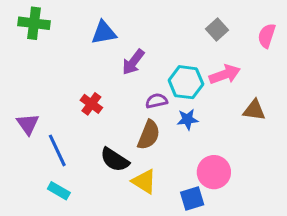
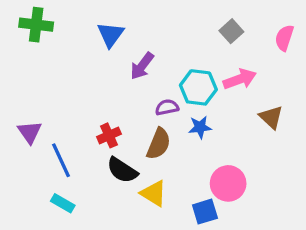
blue triangle: (104, 33) -> (111, 35), turned -44
red cross: (91, 104) -> (109, 135), moved, turned 30
brown triangle: (254, 110) -> (271, 117), turned 35

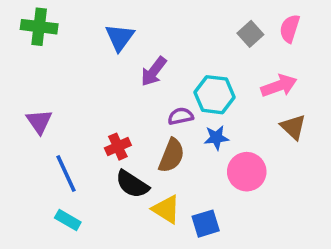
pink semicircle: (284, 38) -> (290, 28), moved
pink arrow: (240, 79) -> (279, 86), moved
purple triangle: (30, 132) -> (39, 122), moved
pink circle: (228, 183) -> (247, 172), moved
blue square: (205, 212) -> (206, 224), moved

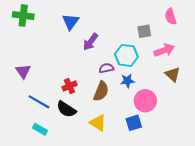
pink semicircle: (290, 28) -> (171, 17), turned -35
gray square: (250, 34) -> (144, 31), moved, turned 32
blue line: (66, 173) -> (39, 102), turned -35
black semicircle: (132, 184) -> (66, 109), moved
blue square: (206, 224) -> (134, 123), moved

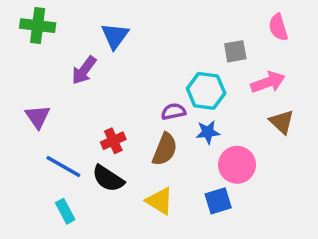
purple arrow: (91, 42) -> (84, 70), moved
cyan rectangle: (40, 129) -> (65, 211), turned 32

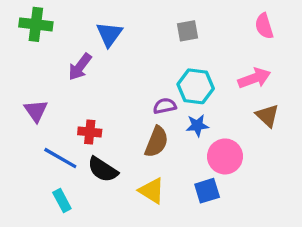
gray square: (235, 51) -> (188, 31), moved
red cross: (113, 141) -> (90, 132), moved, turned 30

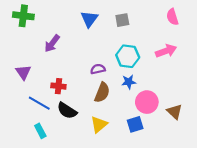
blue triangle: (109, 34) -> (89, 19), moved
purple semicircle: (165, 106) -> (98, 69), moved
brown triangle: (267, 116) -> (175, 112), moved
yellow triangle: (152, 191) -> (99, 124), turned 48

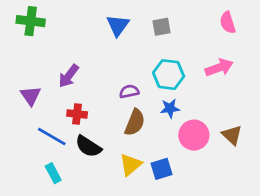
purple arrow: (52, 43) -> (69, 76), moved
brown triangle: (175, 112) -> (232, 135), moved
blue square: (135, 124) -> (162, 169), moved

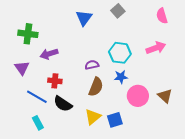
green cross: (31, 21) -> (28, 34), moved
gray square: (162, 27) -> (118, 11), moved, turned -32
purple arrow: (69, 76) -> (49, 54), turned 36

